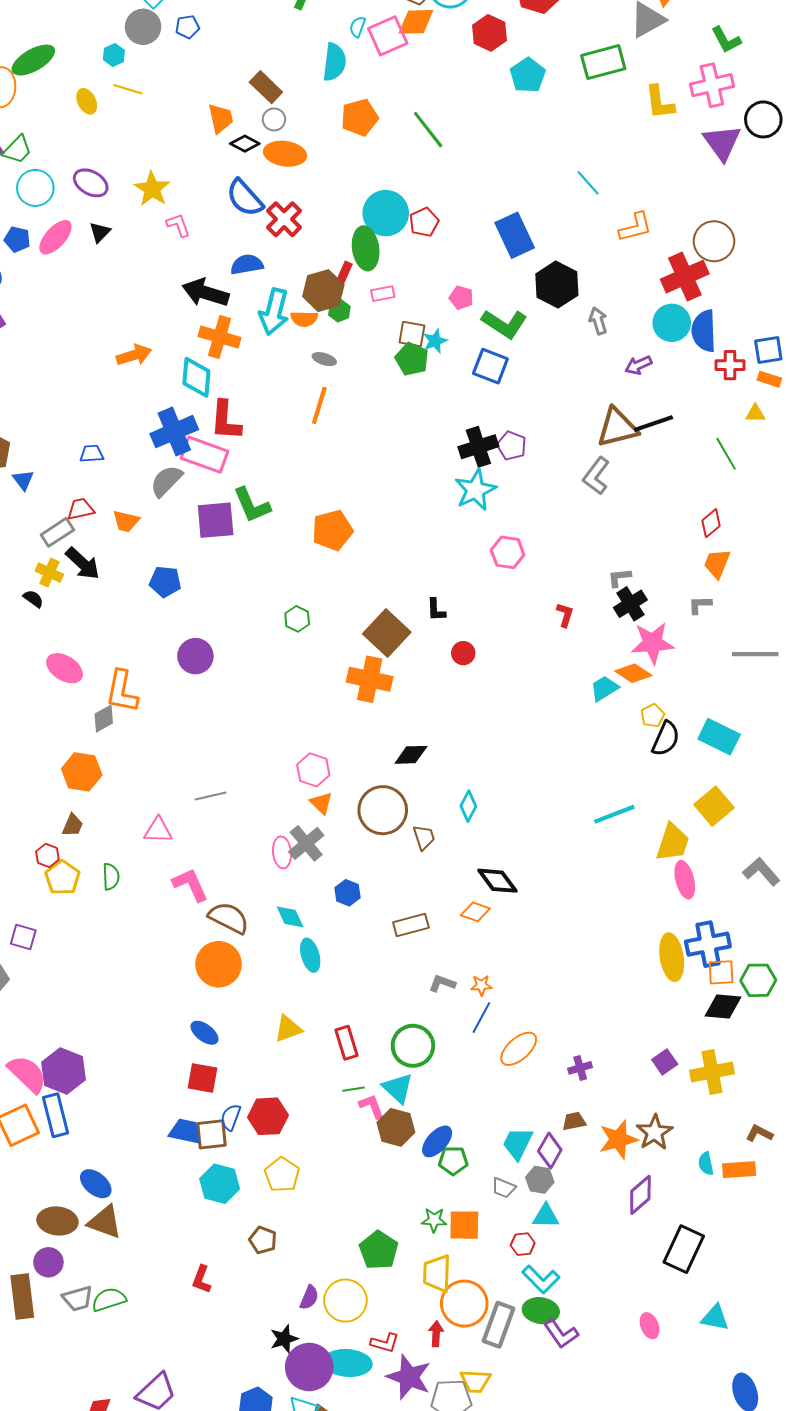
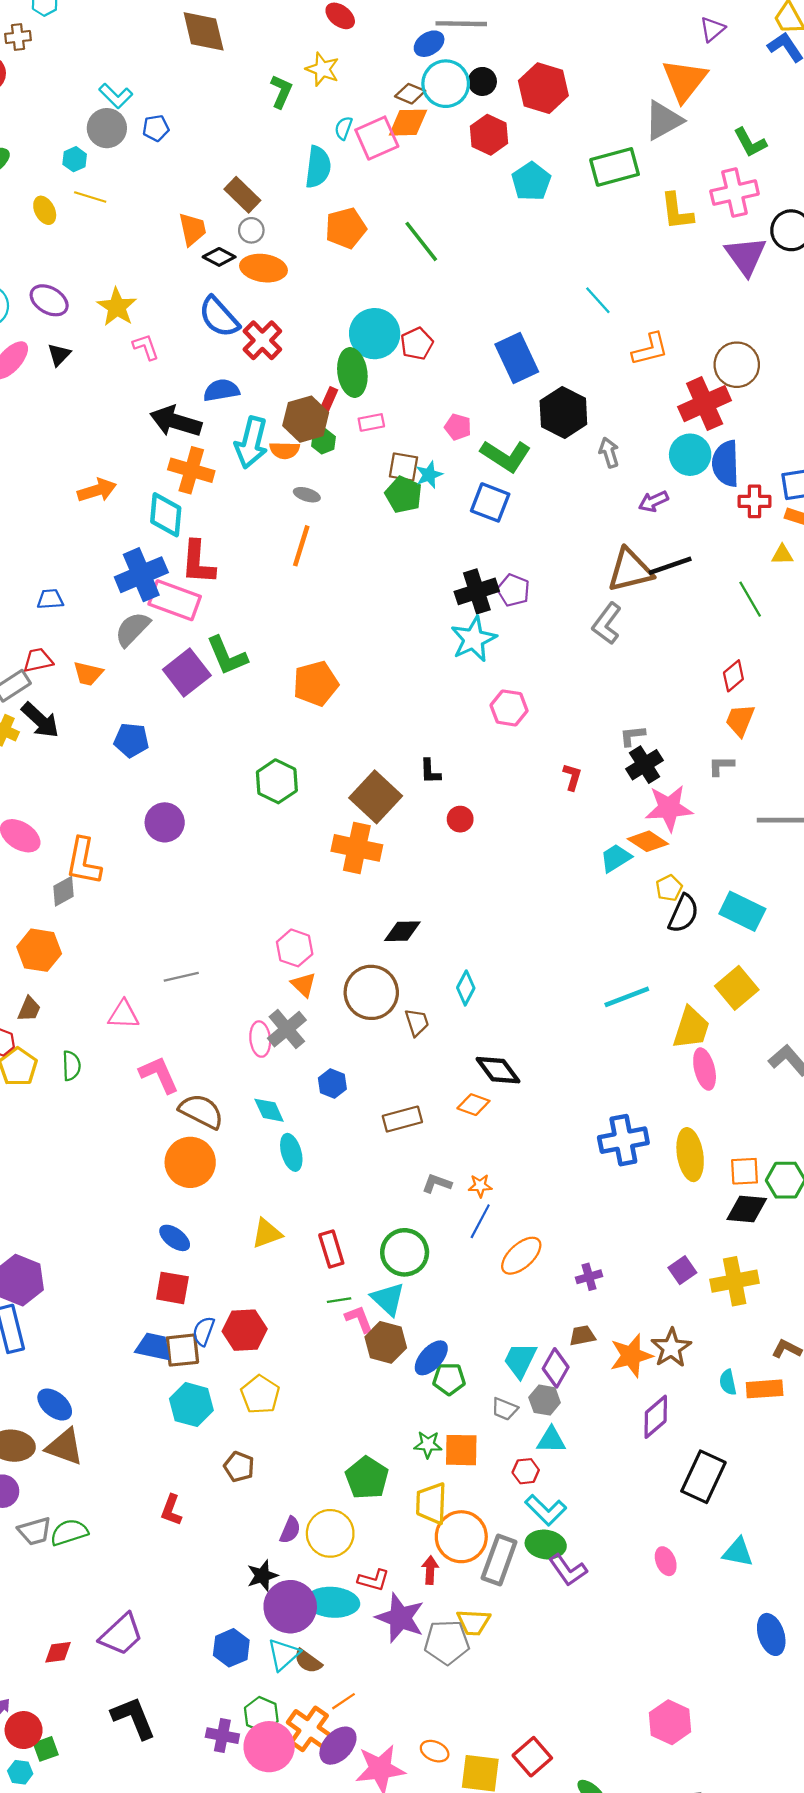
purple square: (216, 520) -> (187, 672), turned -33
green hexagon: (297, 619) -> (277, 781), size x1.5
blue cross: (708, 944) -> (623, 1140), moved

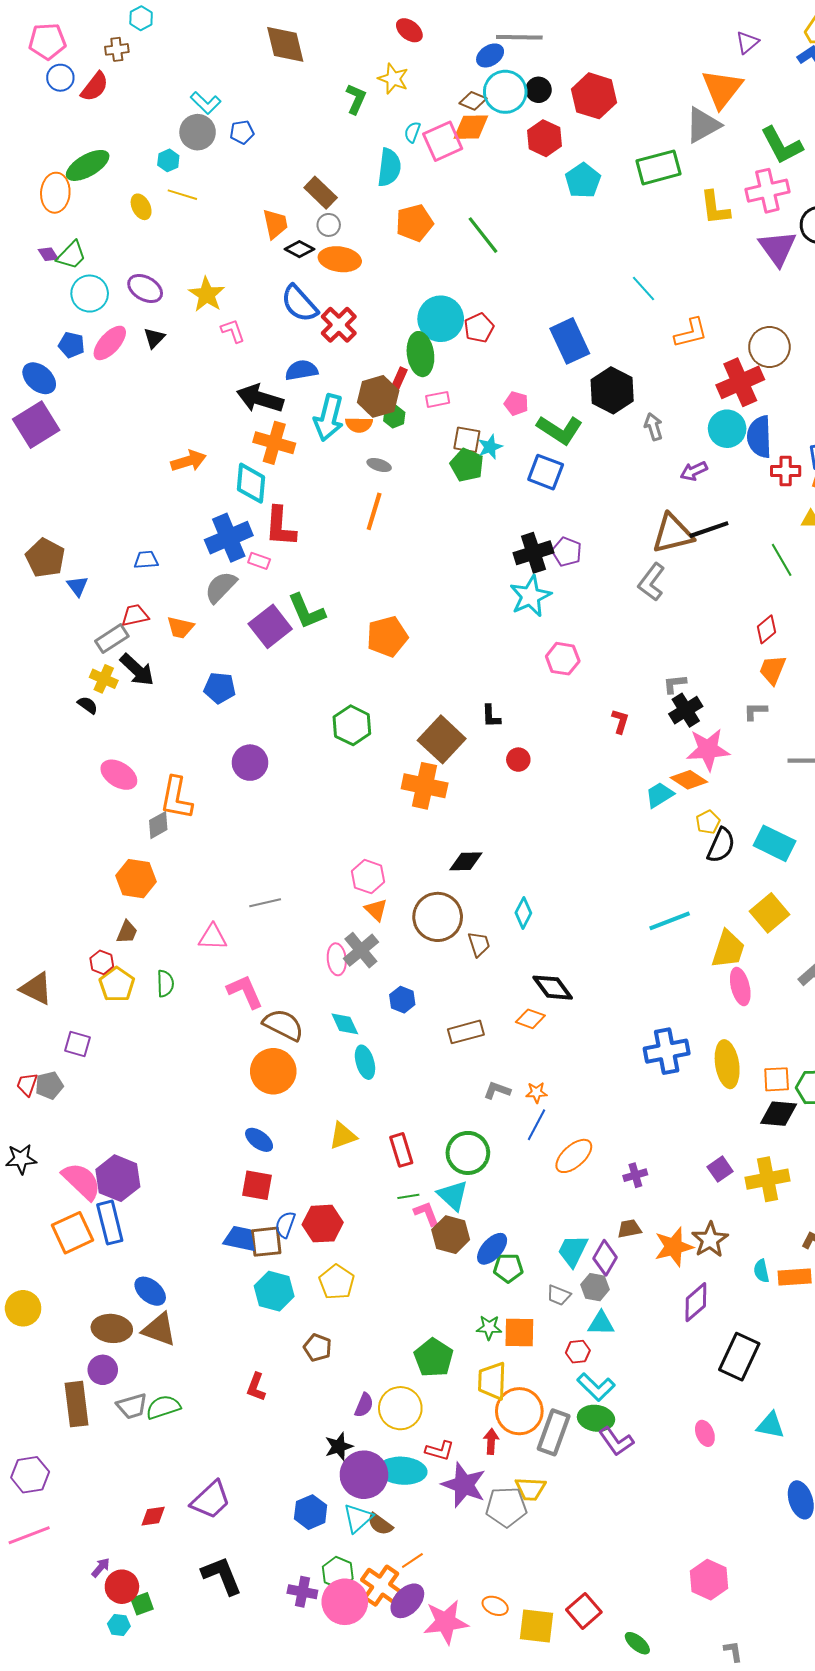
green L-shape: (750, 143) -> (782, 145), size x1.4
pink rectangle: (175, 600) -> (259, 561), size x0.5

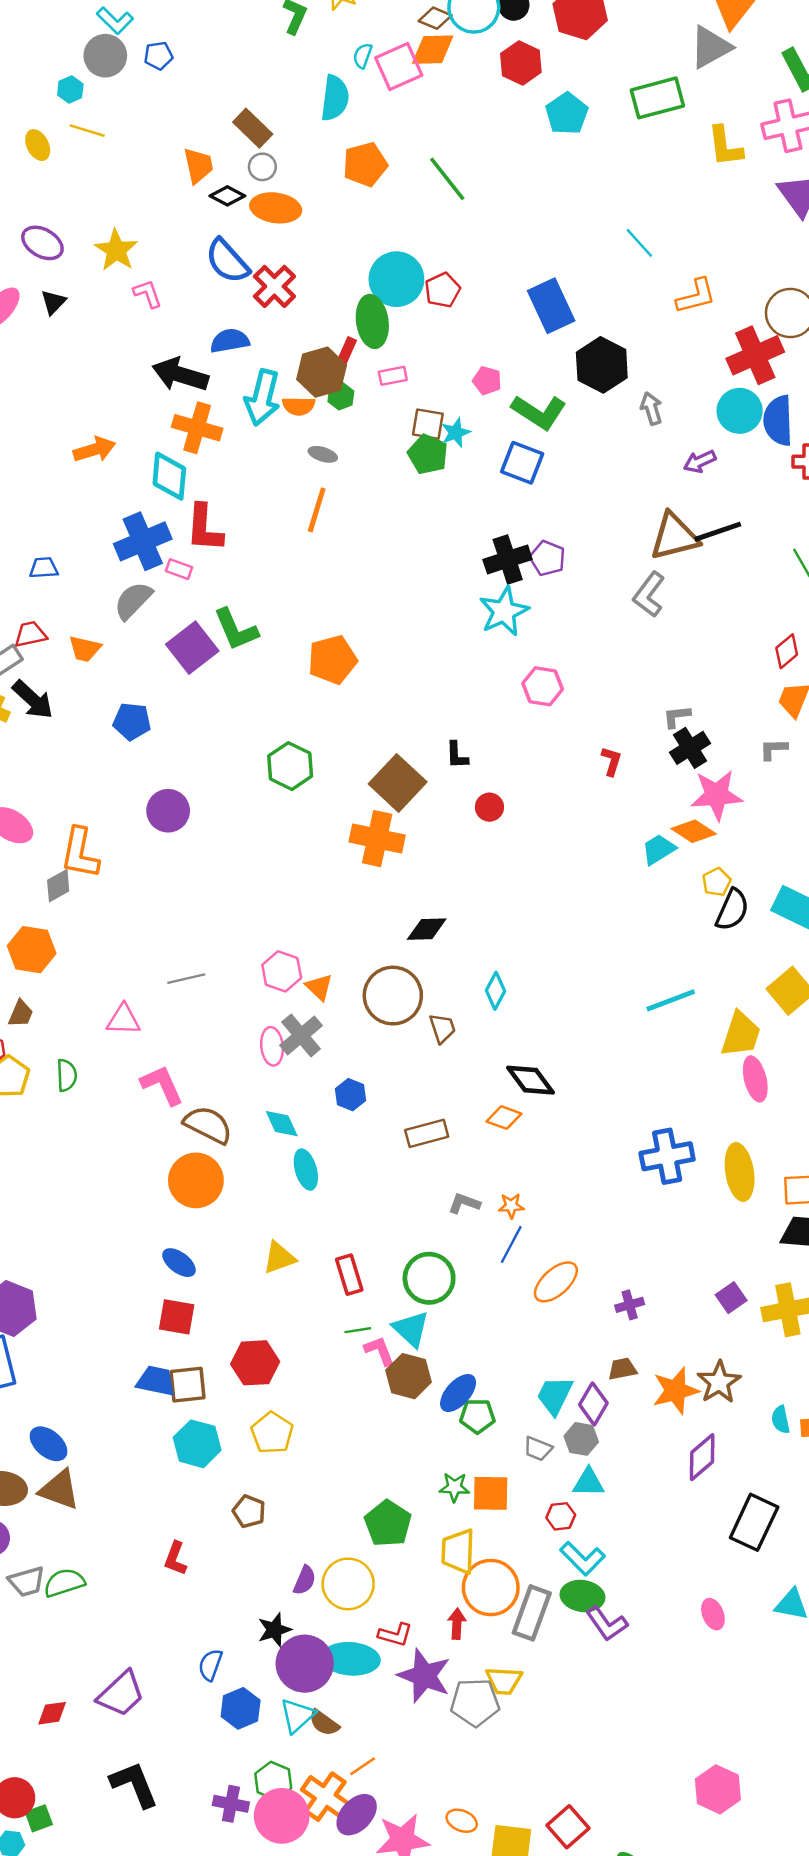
pink hexagon: (368, 877) -> (282, 971), moved
blue semicircle: (285, 1225) -> (210, 1665), moved

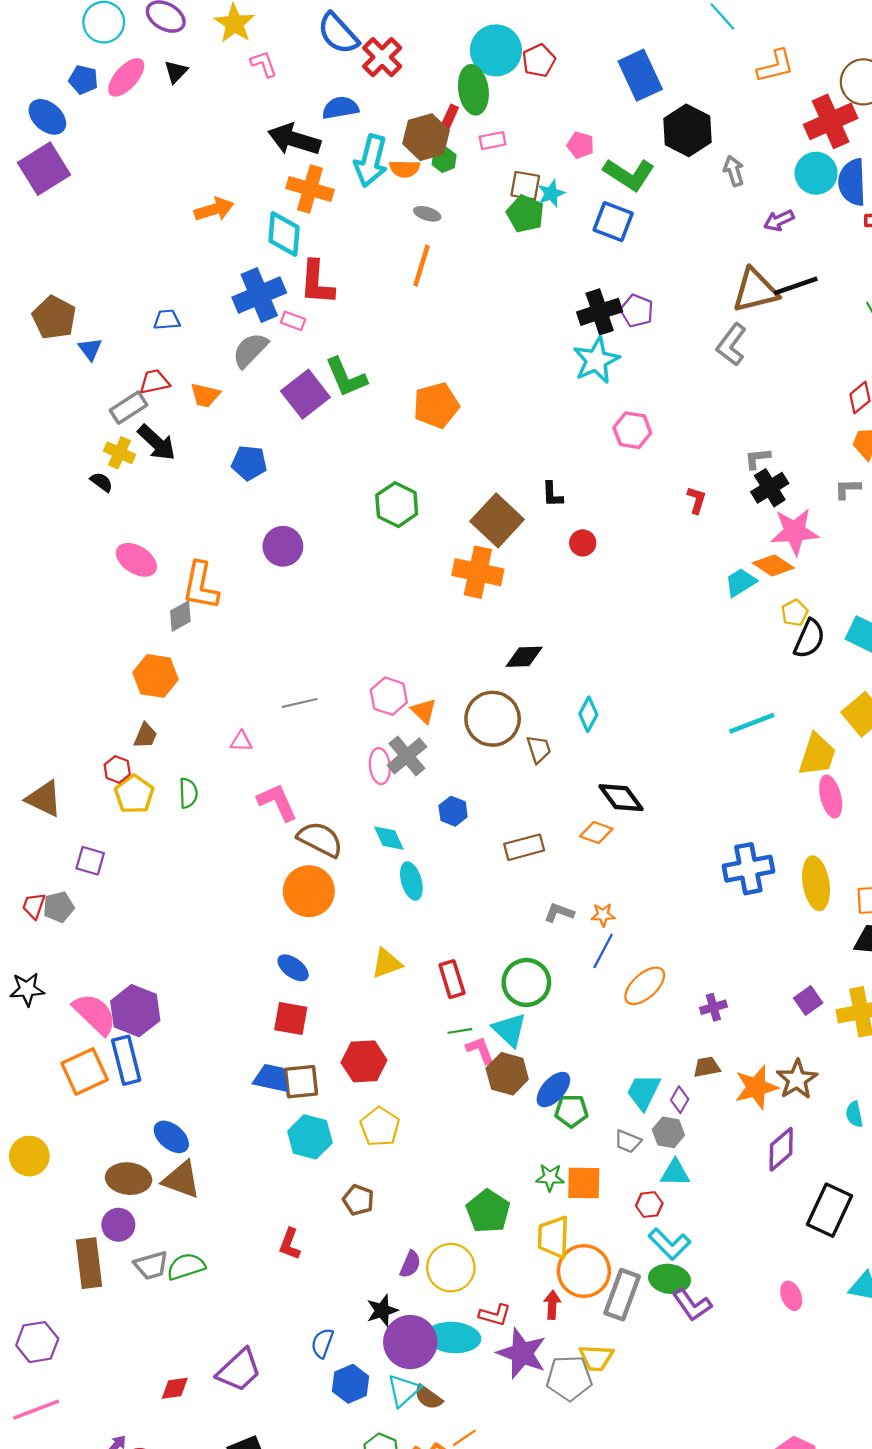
pink triangle: (123, 1020) -> (241, 741), size x0.7
purple diamond: (593, 1404) -> (680, 1100), size x0.7

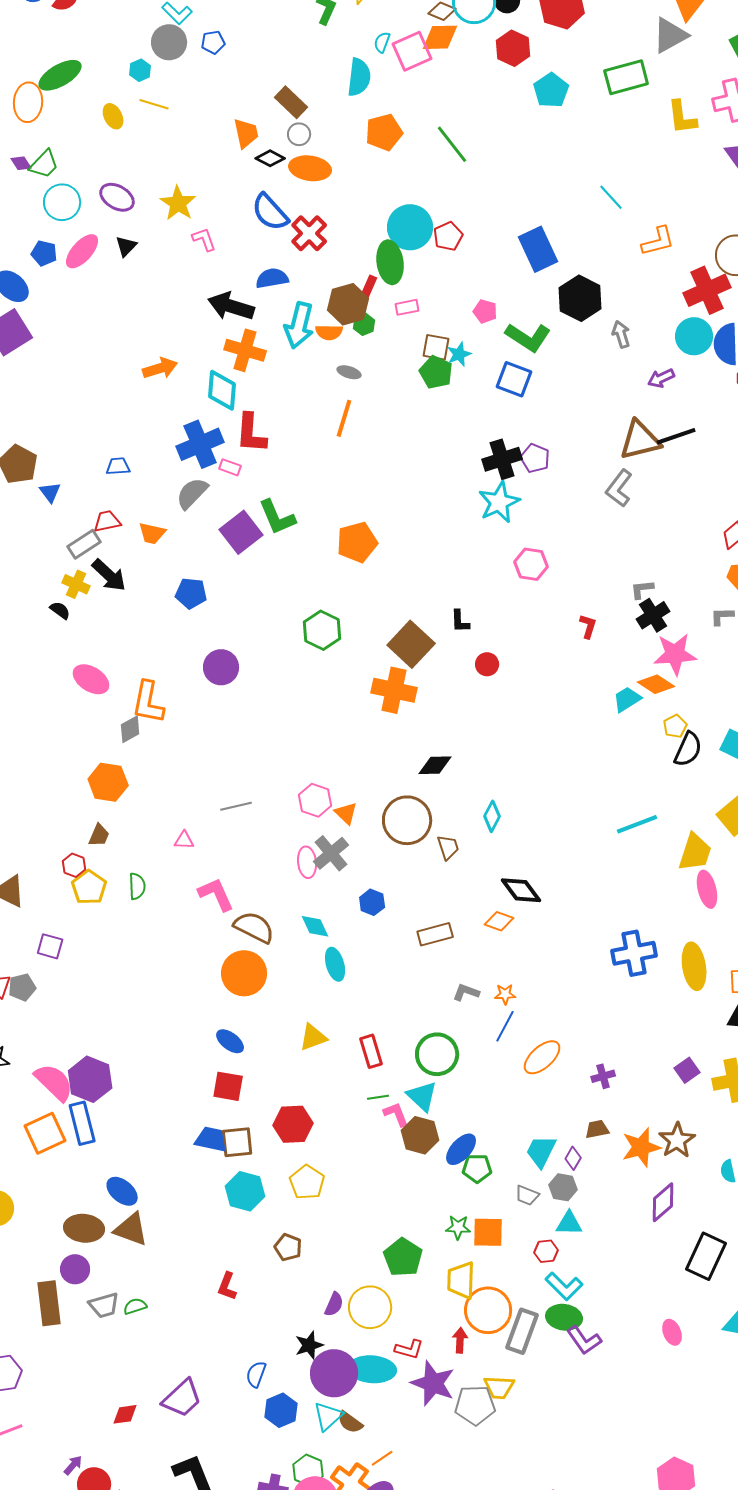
green semicircle: (186, 1266) -> (135, 1306), size x0.7

